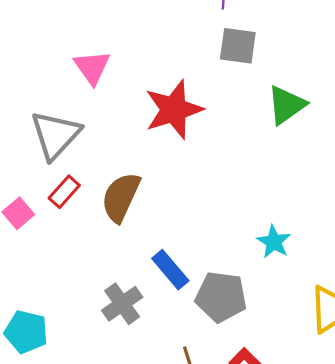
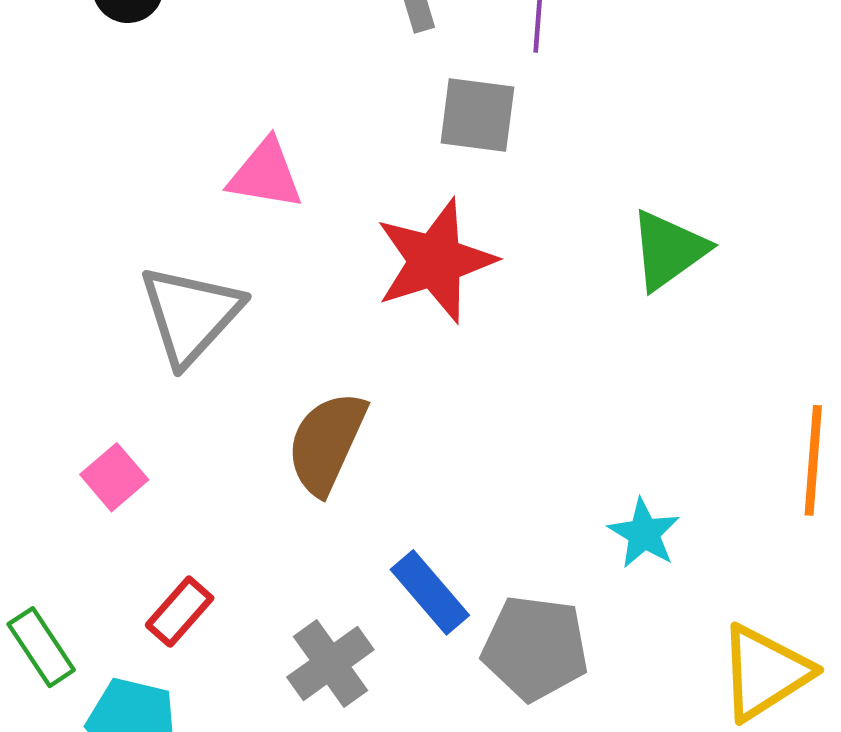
gray square: (238, 46) -> (477, 115), moved
pink triangle: (92, 67) -> (265, 174), turned -45
red rectangle: (64, 192) -> (180, 612), moved

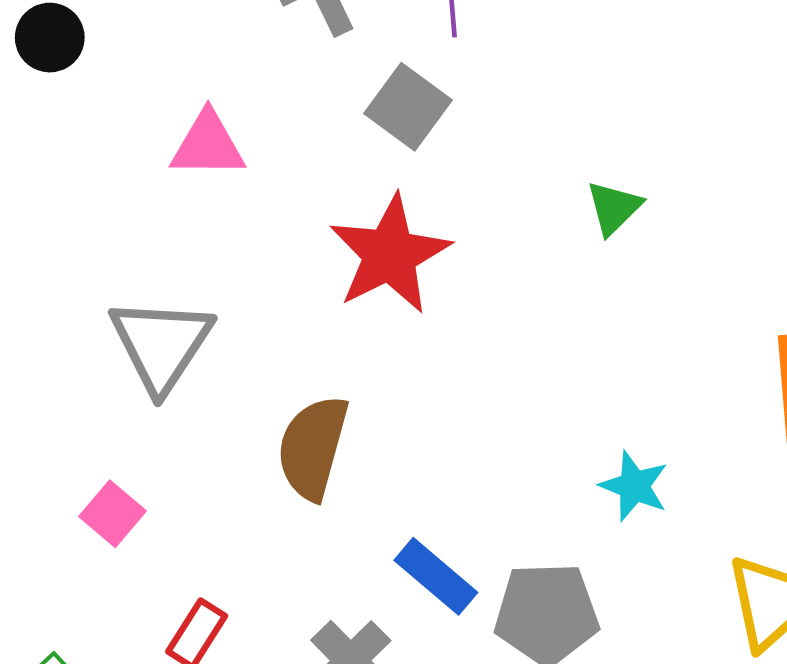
gray square: (477, 115) -> (408, 107), turned 38
pink triangle: (265, 174) -> (208, 145), moved
green triangle: (668, 250) -> (614, 208), size x0.7

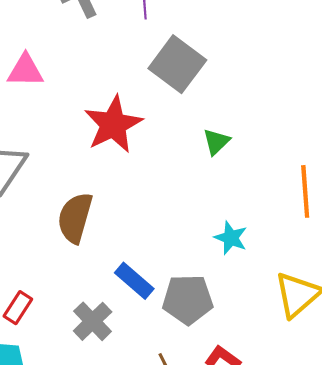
gray square: (408, 107) -> (177, 64), moved, size x1.4
green triangle: (614, 208) -> (216, 142), moved

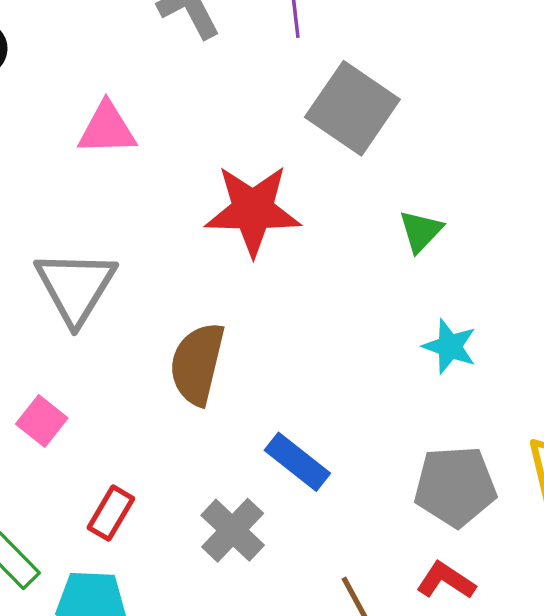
red star: (113, 124) -> (253, 210), turned 30
cyan star: (231, 238) -> (450, 346), moved
gray pentagon: (188, 299) -> (455, 486), moved

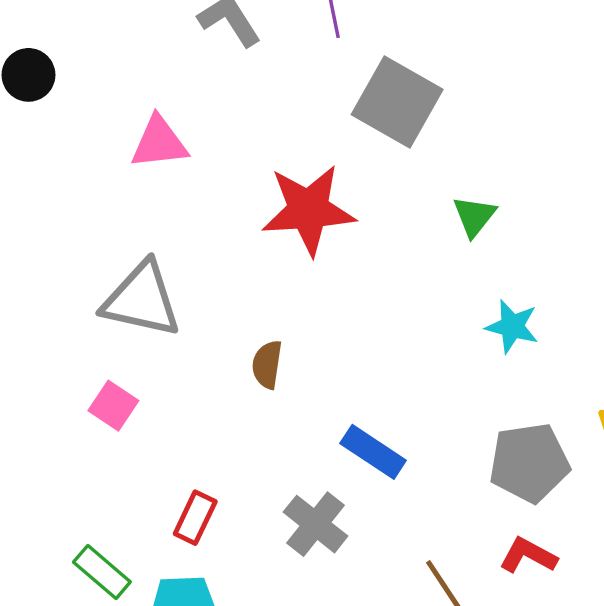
gray triangle: (75, 287) -> (142, 300), turned -44
brown semicircle: (197, 364) -> (267, 365), size x0.6
pink square: (42, 421) -> (113, 406), moved

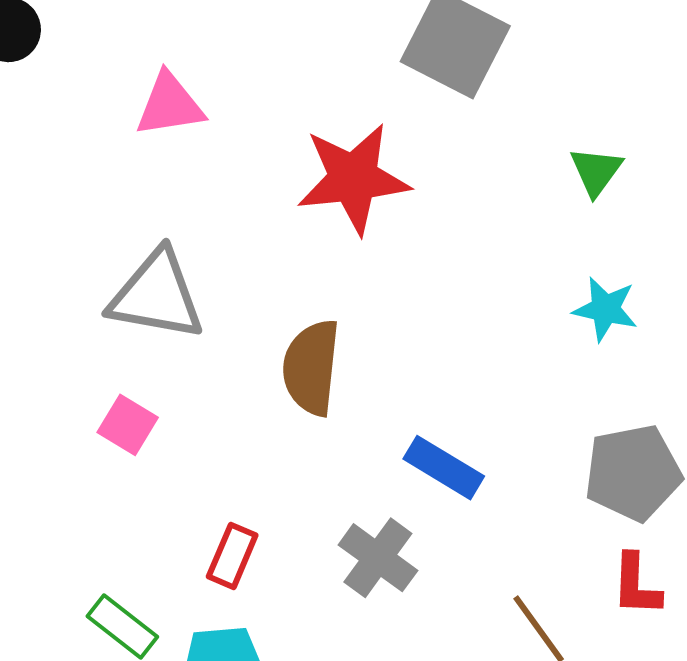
green triangle: (474, 216) -> (596, 171), moved
brown semicircle: (267, 365) -> (311, 367), size x1.6
red L-shape: (528, 555) -> (636, 585), turned -114

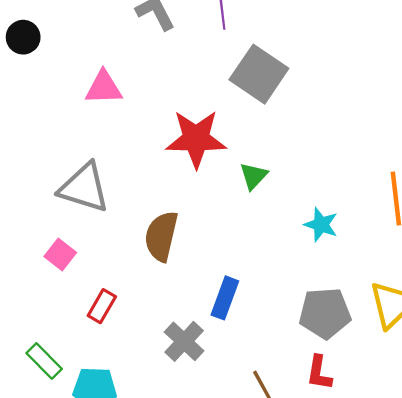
green triangle: (596, 171) -> (254, 176), moved
blue rectangle: (444, 468) -> (225, 298), turned 72
red rectangle: (232, 556) -> (102, 306), moved

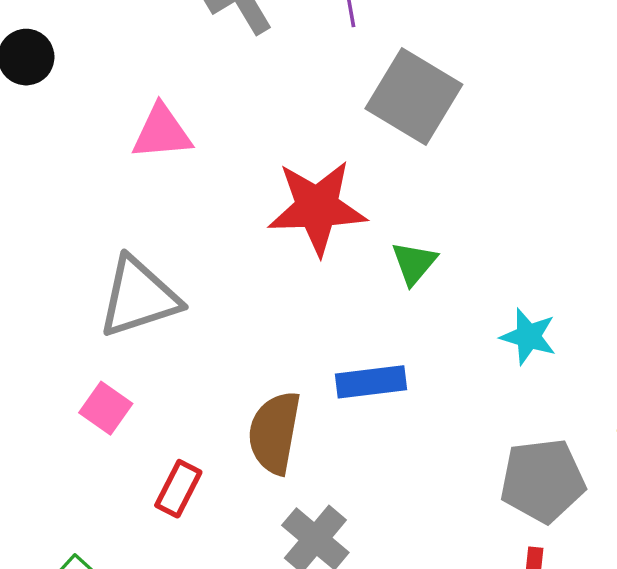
gray triangle: (84, 188) -> (139, 297), turned -32
brown semicircle: (161, 236) -> (274, 433), moved
blue rectangle: (225, 298) -> (371, 382), moved, turned 66

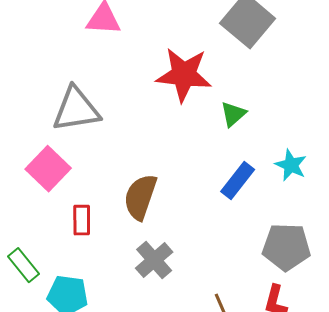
blue rectangle: (371, 382) -> (238, 181), moved, turned -54
pink square: (106, 408) -> (48, 169), size x1.5
red rectangle: (178, 489) -> (82, 220), turned -36

